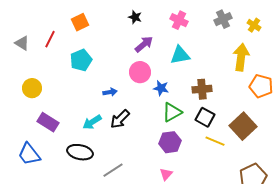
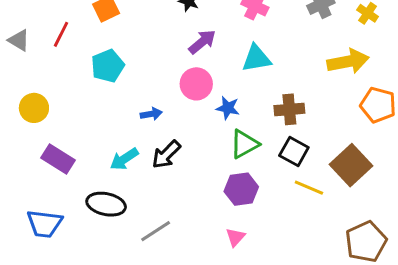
yellow arrow: (241, 57) -> (348, 61), turned 72
blue trapezoid: (29, 154) -> (44, 224), moved, turned -45

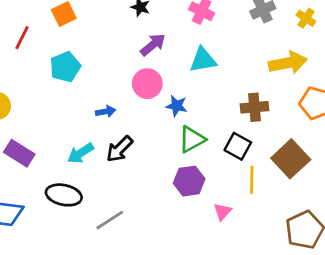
brown cross: (289, 109) -> (254, 107), moved
yellow line: (309, 188) -> (252, 180), turned 68
pink triangle: (235, 237) -> (222, 212), moved

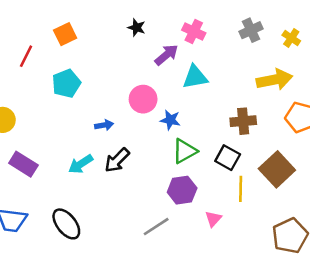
purple arrow: (153, 45) -> (166, 55), moved
black ellipse: (64, 195) -> (66, 224), moved, turned 40
gray line: (110, 220) -> (156, 227), moved

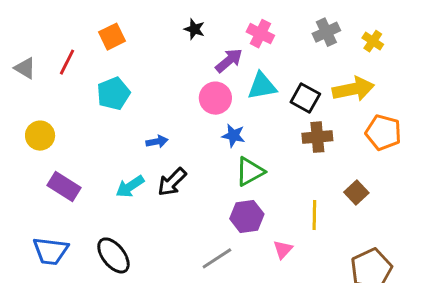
pink circle: (143, 99) -> (215, 98), moved
black square: (228, 158) -> (305, 98), moved
brown square: (277, 169) -> (356, 192), size x0.6

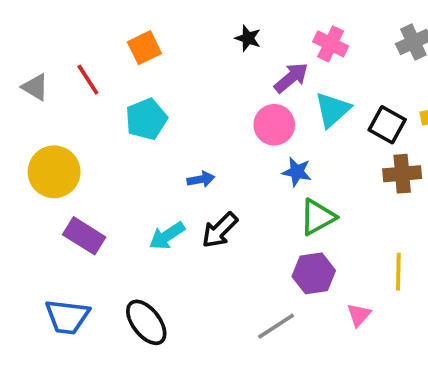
red line: (67, 62) -> (88, 80), turned -60
cyan triangle: (262, 86) -> (333, 110), turned -32
yellow circle: (40, 136) -> (54, 172), size x1.4

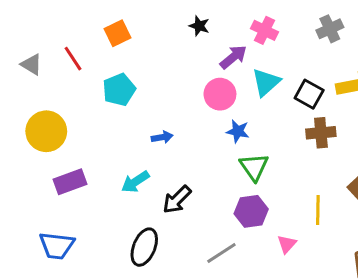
green triangle: (317, 217) -> (254, 167), turned -36
black arrow: (220, 230) -> (177, 200), moved
purple rectangle: (84, 236) -> (70, 182), turned -52
black ellipse: (146, 322) -> (144, 247), moved, turned 60

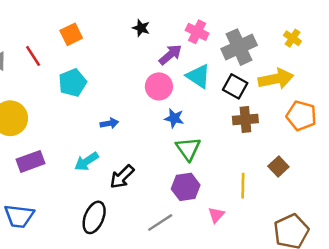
gray cross: (330, 29) -> (239, 47), moved, size x1.5
cyan triangle: (266, 82) -> (198, 76), turned -44

